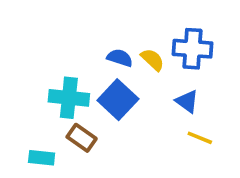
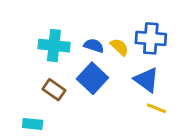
cyan cross: (69, 98) -> (54, 46), moved
blue triangle: (187, 101) -> (147, 80), size x1.4
brown rectangle: (82, 138) -> (54, 90), moved

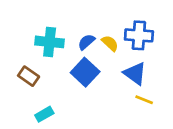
blue semicircle: (94, 46) -> (86, 42), turned -60
brown rectangle: (54, 90) -> (29, 76), moved
cyan rectangle: (33, 124) -> (44, 114), moved, turned -36

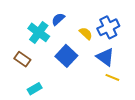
blue cross: (139, 35) -> (108, 27), turned -30
cyan cross: (50, 42) -> (39, 32), turned 30
blue semicircle: (86, 42) -> (58, 19), moved

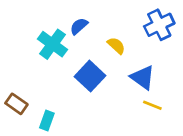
blue cross: (108, 27) -> (159, 25), moved
brown rectangle: (22, 59) -> (16, 104), moved
cyan rectangle: (35, 89) -> (47, 120), turned -40

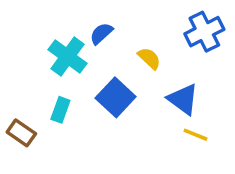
cyan rectangle: (47, 120) -> (60, 110), moved

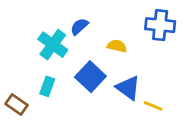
blue cross: (204, 32) -> (160, 25), turned 32
yellow semicircle: (149, 58) -> (117, 46), turned -30
blue triangle: (183, 99) -> (128, 88), moved

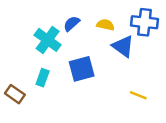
yellow semicircle: (117, 46) -> (105, 25), moved
blue square: (90, 77) -> (82, 69), turned 32
blue triangle: (128, 88) -> (123, 46), moved

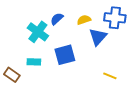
yellow semicircle: (105, 25) -> (84, 20), turned -32
blue triangle: (123, 46) -> (98, 37), turned 36
cyan rectangle: (43, 78) -> (34, 62), turned 72

